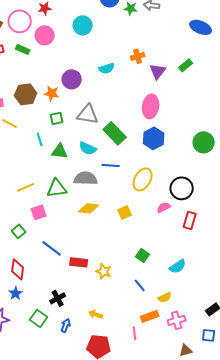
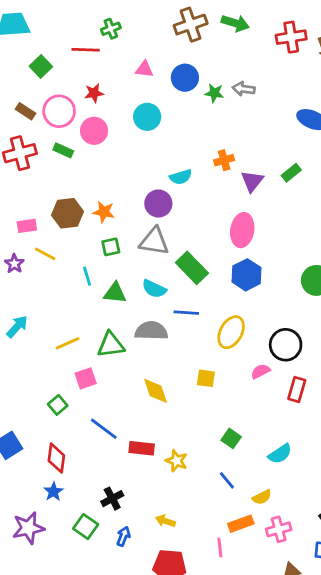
purple circle: (72, 79) -> (158, 204), moved
yellow diamond: (89, 208) -> (156, 391), moved, turned 65
yellow square: (125, 212) -> (206, 378), turned 32

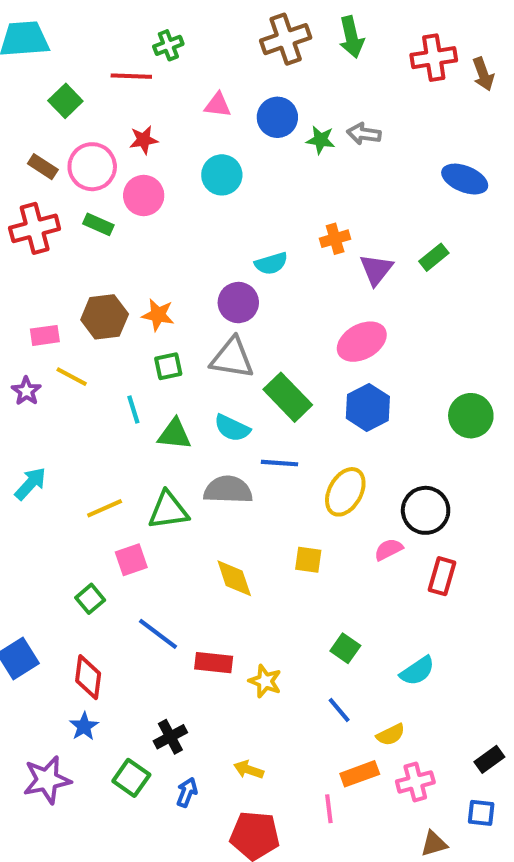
green arrow: (235, 23) -> (351, 37), turned 60
pink ellipse: (242, 230) -> (362, 342), turned 52

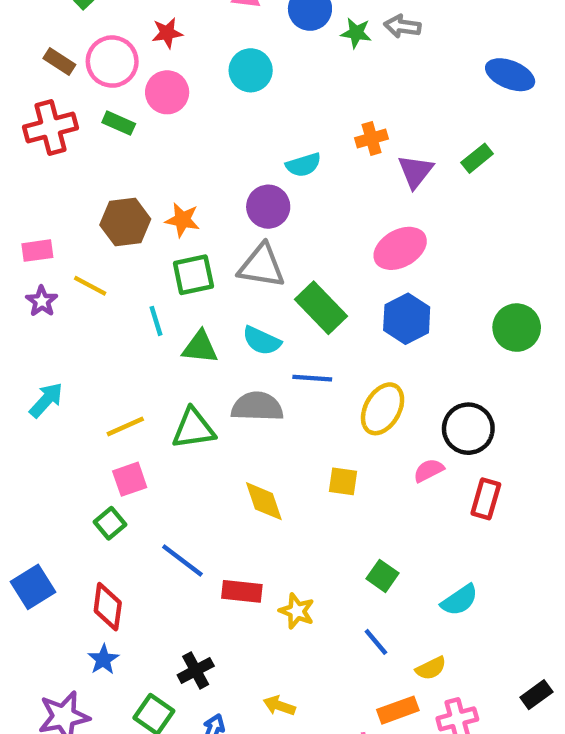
pink rectangle: (45, 335) -> (37, 251), moved
green square: (168, 366) -> (193, 275), size x1.4
pink square: (131, 560) -> (130, 479), moved

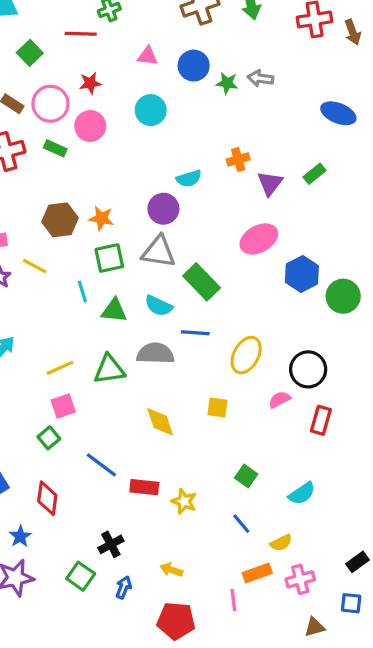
blue hexagon: (407, 319) -> (302, 274), moved
blue star: (103, 659) -> (20, 536), moved

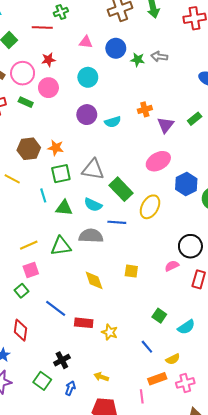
purple circle: (163, 209) -> (87, 115), moved
yellow ellipse: (246, 355) -> (150, 207), moved
green square: (246, 476) -> (159, 316), moved

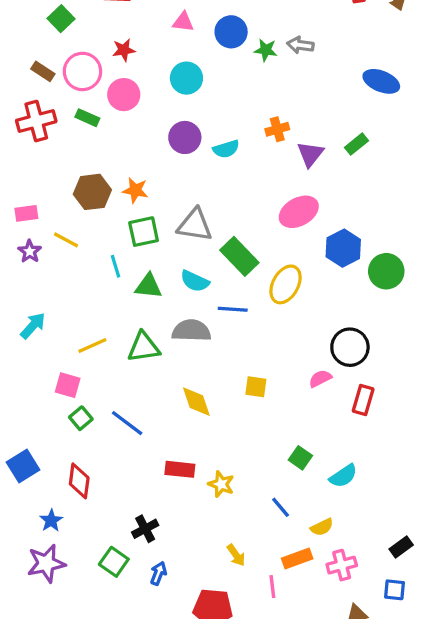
pink square: (31, 270) -> (68, 385), moved, turned 35
blue line: (56, 308) -> (127, 423), moved
yellow arrow: (101, 377) -> (236, 555), moved, turned -144

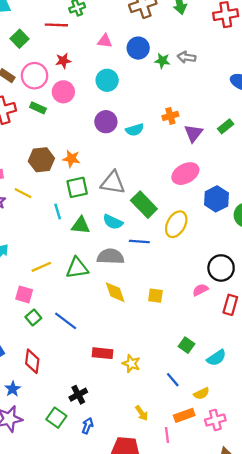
yellow diamond: (196, 402) -> (115, 292), moved

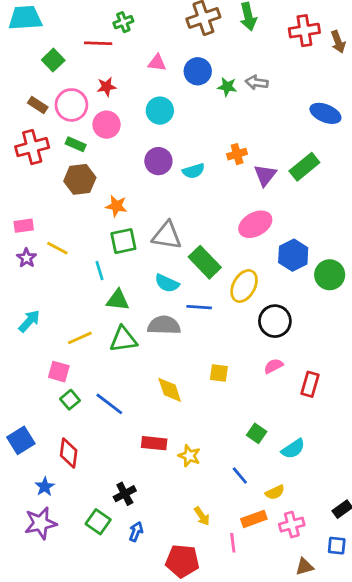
green rectangle: (226, 126) -> (304, 167), size x1.5
brown hexagon: (41, 160) -> (80, 179), moved
green triangle: (81, 225) -> (118, 300), moved
black circle: (221, 268) -> (275, 321), moved
yellow diamond: (115, 292) -> (170, 390), moved

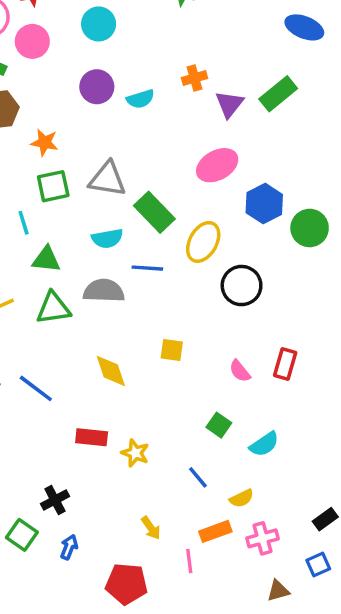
cyan semicircle: (167, 283) -> (107, 238), turned -35
pink semicircle: (274, 366) -> (240, 371), moved, turned -102
blue square: (337, 546) -> (318, 565), turned -30

